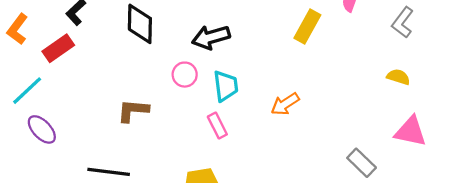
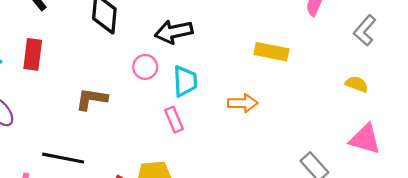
yellow rectangle: (307, 26) -> (271, 52), moved, turned 68
red rectangle: (58, 48) -> (33, 54), moved, turned -52
orange arrow: (285, 104) -> (243, 103), turned -152

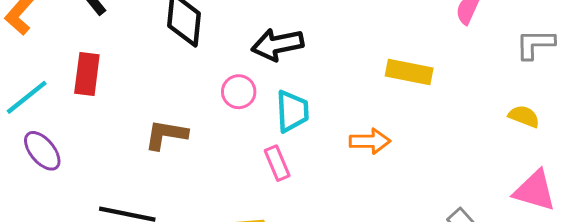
gray L-shape: (365, 30) -> (535, 44), turned 48

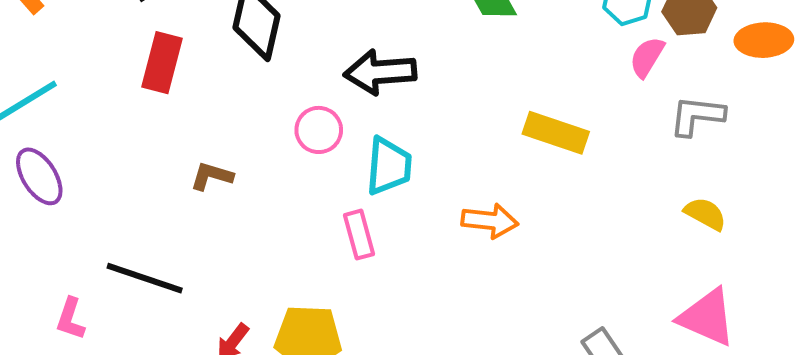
gray L-shape: (535, 44) -> (697, 116), moved
red rectangle: (87, 74) -> (162, 63), moved
brown L-shape: (166, 135) -> (212, 176), size x0.7

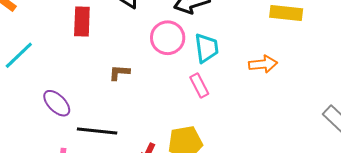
pink circle: (319, 130) -> (168, 38), size x1.4
purple ellipse: (39, 176) -> (57, 103), moved

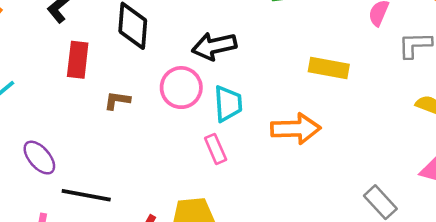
orange arrow: (263, 64) -> (296, 129), size x1.4
brown L-shape: (119, 73) -> (117, 100), moved

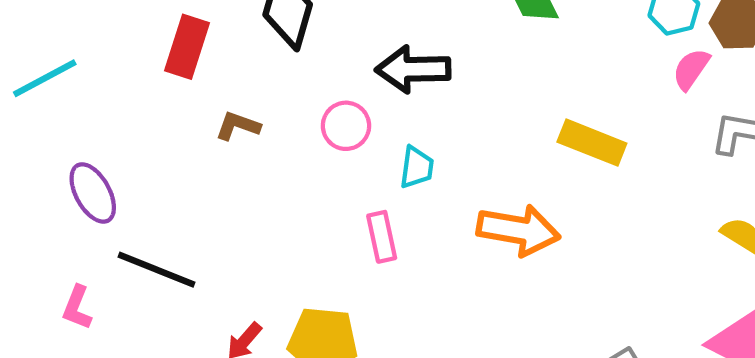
pink circle: (181, 88) -> (346, 126), size x0.7
cyan trapezoid: (228, 104) -> (417, 167), size x0.7

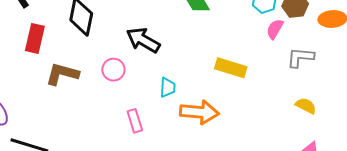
black arrow: (413, 69) -> (143, 40), turned 36
brown L-shape: (238, 126) -> (62, 74), size x1.6
cyan trapezoid: (417, 167) -> (168, 87), moved

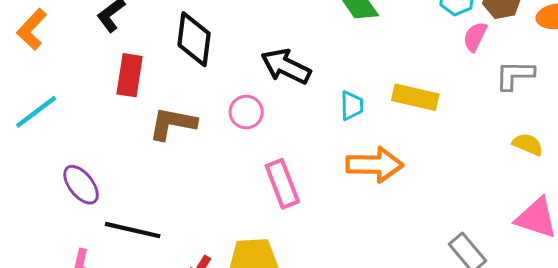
cyan trapezoid: (168, 87) -> (352, 106), moved
pink rectangle: (135, 121) -> (282, 184), size x1.4

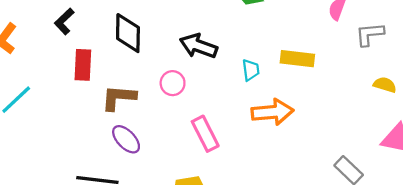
purple ellipse: (81, 185) -> (126, 139), moved

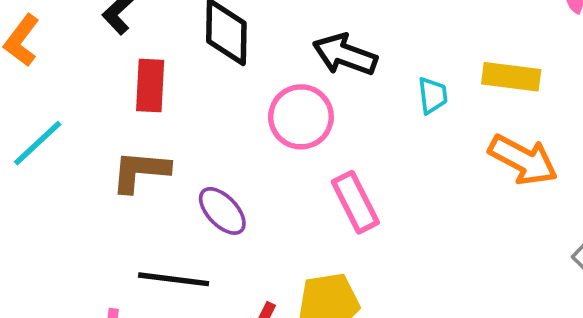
pink circle: (173, 83) -> (301, 117), size x1.5
brown L-shape: (119, 98) -> (140, 171), moved
orange arrow: (272, 112) -> (523, 160), moved, turned 33

